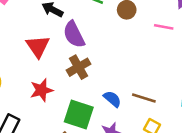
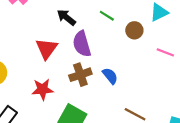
blue semicircle: (112, 99) -> (110, 76), moved

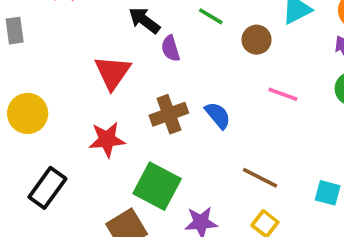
purple semicircle: (82, 44) -> (170, 48), moved, size x0.6
pink line: (165, 52) -> (283, 94), moved

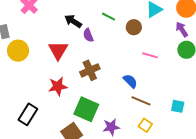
yellow circle: (28, 113) -> (18, 51), moved
blue semicircle: (218, 115) -> (130, 81), moved

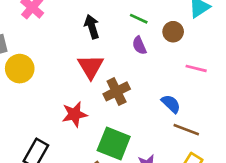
black arrow: (73, 21) -> (92, 27), turned 42
purple semicircle: (88, 35) -> (139, 45), moved
red triangle: (58, 50) -> (91, 67), moved

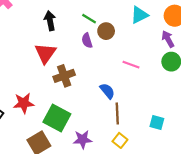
brown circle: (173, 32) -> (106, 31), moved
red star: (74, 114) -> (24, 103), moved
brown line: (186, 130) -> (117, 113), turned 60

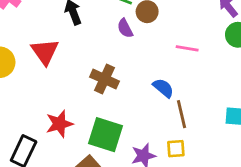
red triangle: (45, 53) -> (45, 52), moved
brown cross: (64, 76) -> (104, 79), turned -35
yellow square: (120, 140) -> (176, 149), moved, turned -32

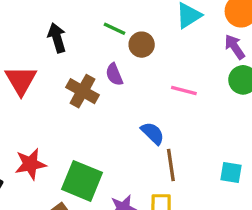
purple semicircle: (125, 28) -> (114, 74), moved
brown cross: (104, 79) -> (82, 91), moved

